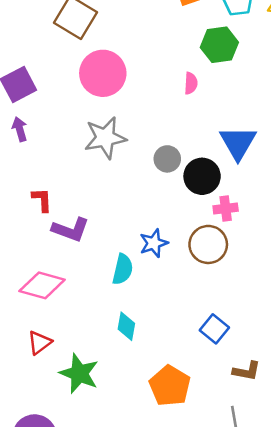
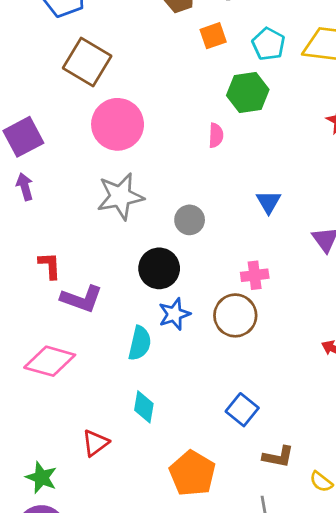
blue triangle: (238, 143) -> (269, 202), size x0.6
black circle: (202, 176) -> (159, 268), moved
red triangle: (40, 342) -> (95, 443), moved
green star: (79, 373) -> (41, 478), moved, size x0.7

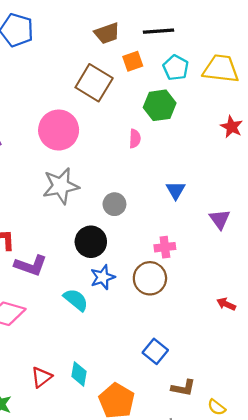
brown square: (87, 62) -> (94, 83), moved
cyan semicircle: (140, 343) -> (76, 300), turned -64
cyan diamond: (144, 407) -> (79, 374), moved

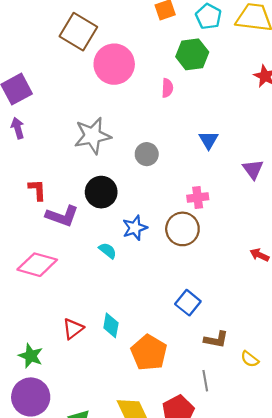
brown square: (94, 83) -> (78, 32), moved
pink circle: (59, 130) -> (114, 64), moved
black circle: (91, 242) -> (101, 192), moved
cyan semicircle: (76, 300) -> (108, 251), size x0.7

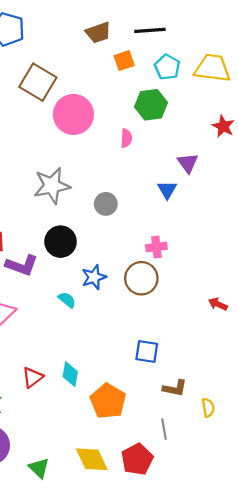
purple triangle: (253, 169) -> (188, 163), moved
blue square: (188, 303) -> (147, 352), turned -30
yellow semicircle: (250, 359) -> (208, 408), turned -138

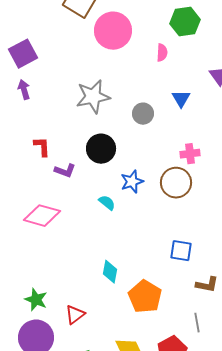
blue triangle: (167, 190) -> (181, 99), moved
purple L-shape: (22, 265) -> (65, 171), size x0.7
red triangle: (33, 377) -> (75, 315), moved

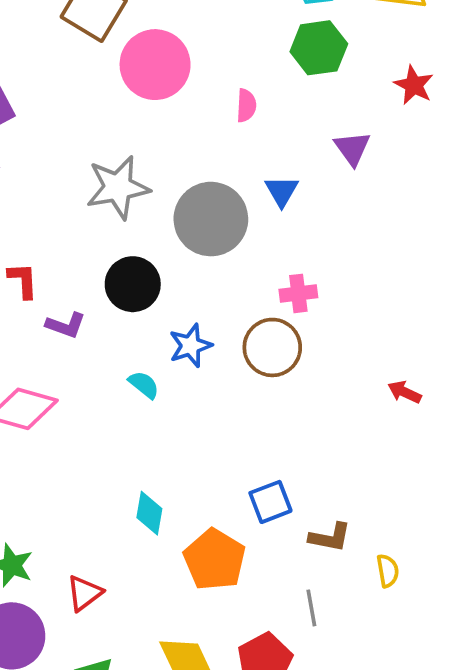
green hexagon: (185, 22) -> (319, 48), moved
gray circle: (143, 114) -> (211, 219), size x1.8
blue square: (181, 251) -> (270, 502), moved, turned -30

